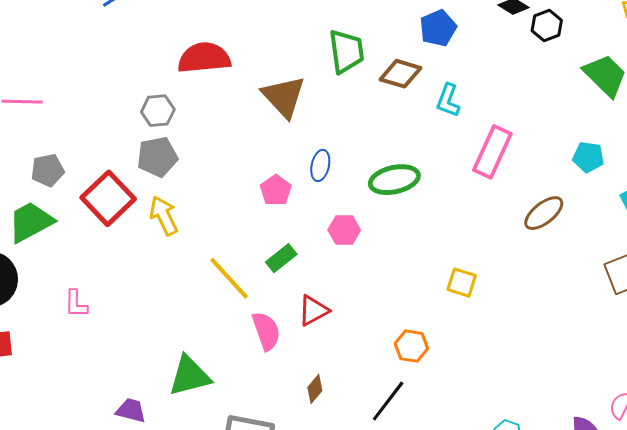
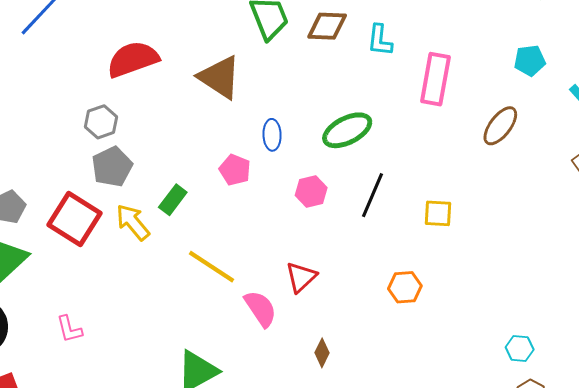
green rectangle: (281, 258) -> (173, 200), moved
black line: (388, 401) -> (372, 195), moved

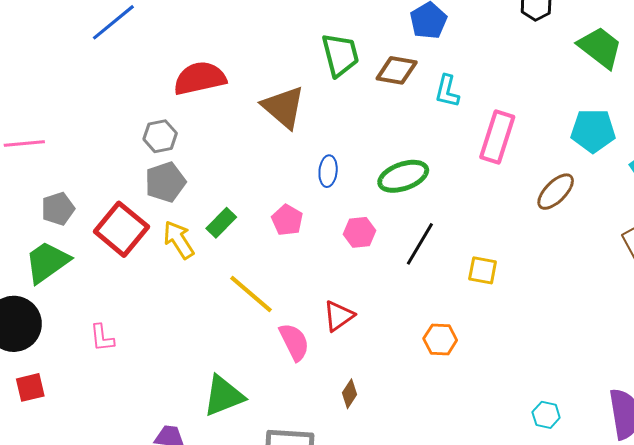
cyan pentagon: (530, 61) -> (593, 131), size x1.4
pink pentagon: (235, 170) -> (287, 220), moved

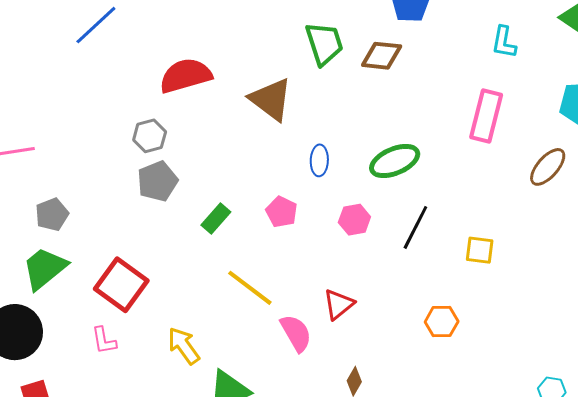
cyan L-shape: (447, 91) -> (504, 42), moved
red square: (121, 229) -> (121, 285), moved
yellow arrow: (179, 240) -> (184, 346), moved

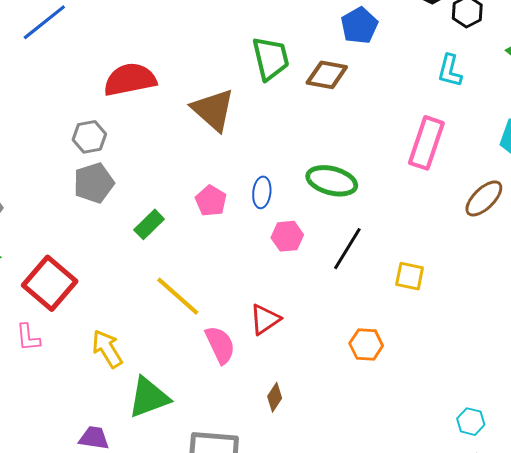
blue ellipse: (319, 160) -> (262, 192), moved
green ellipse: (395, 161) -> (332, 181), turned 33
pink pentagon: (282, 212) -> (211, 201), moved

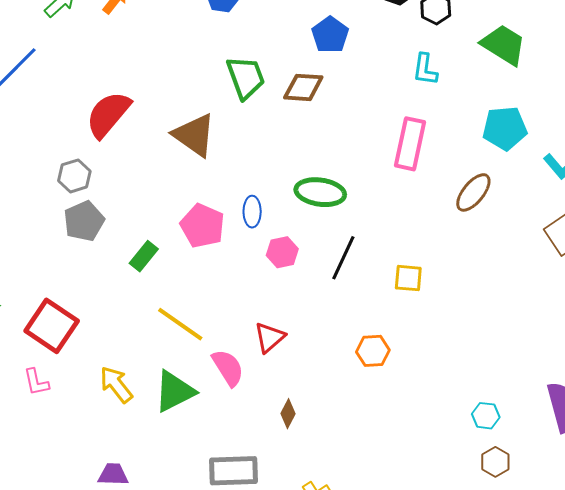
red semicircle: (130, 80) -> (108, 114), turned -32
pink pentagon: (211, 201) -> (202, 226), size x1.4
green triangle: (149, 397) -> (174, 391), moved

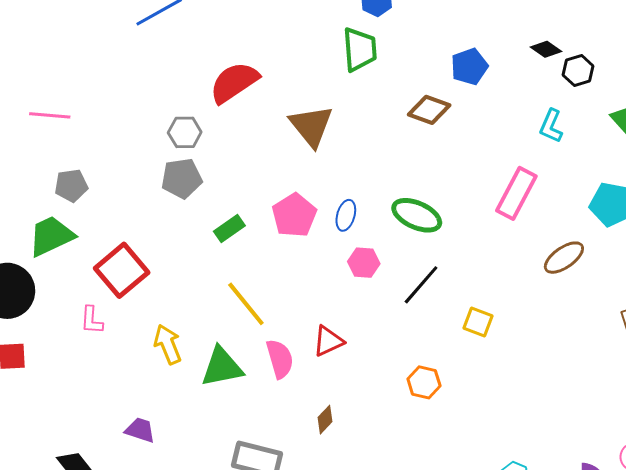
green trapezoid: (246, 77) -> (360, 49), moved

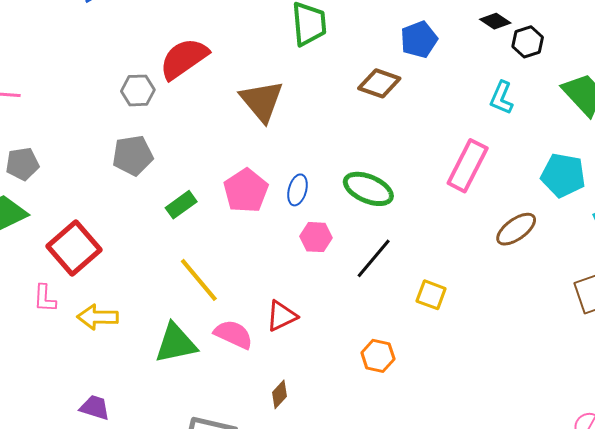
gray hexagon: (185, 132) -> (138, 90), moved
yellow arrow: (168, 344) -> (98, 317), moved, turned -66
pink semicircle: (280, 359) -> (233, 334), turned -48

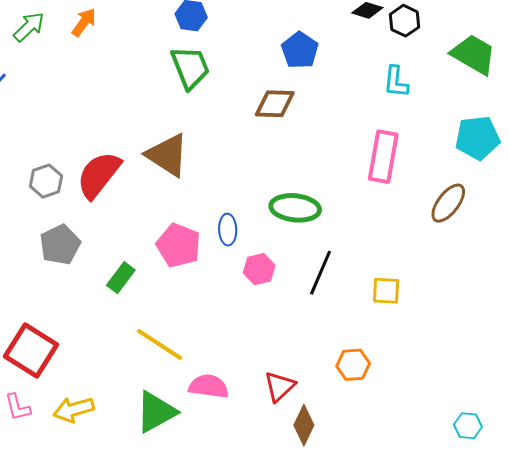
red semicircle: (184, 59) -> (99, 175), moved
red triangle: (282, 316) -> (280, 386), moved
brown diamond: (279, 394) -> (304, 425), moved, size x1.4

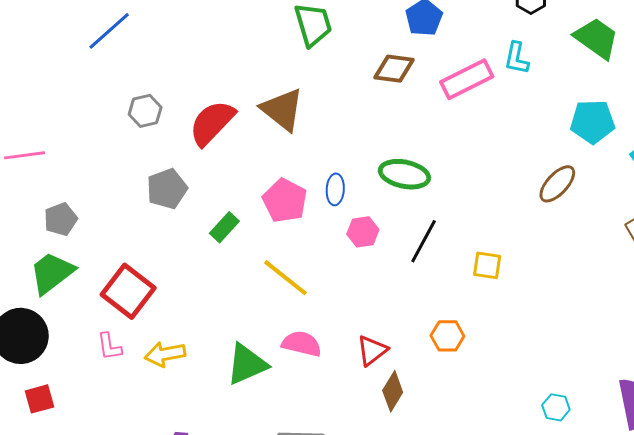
pink rectangle: (383, 157) -> (467, 79), moved, turned 48
gray hexagon: (46, 181) -> (145, 111), moved
yellow line: (160, 344) -> (286, 278), moved

